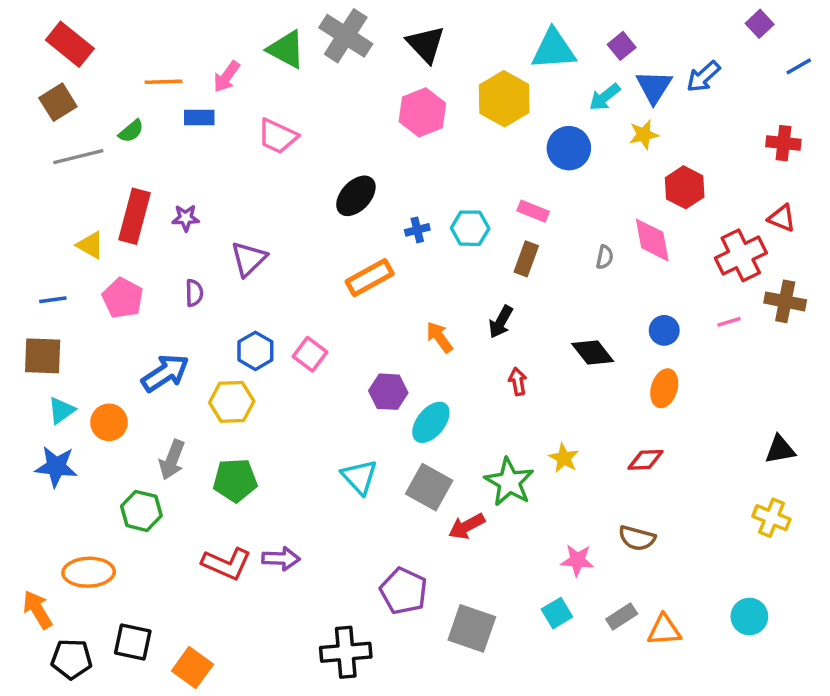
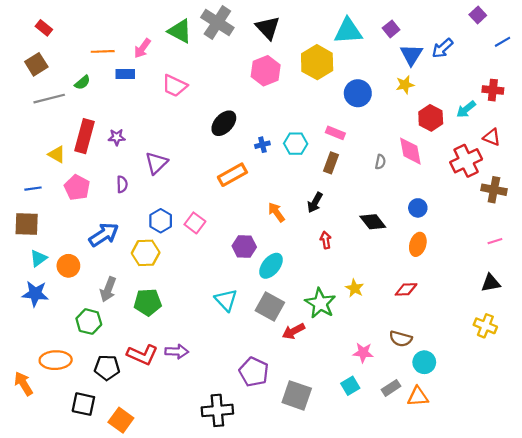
red rectangle: (70, 44) -> (44, 28), size x0.6
cyan arrow: (605, 97) -> (466, 109), moved
pink line: (729, 322) -> (495, 241), moved
cyan circle: (749, 616) -> (424, 362), moved
black pentagon: (72, 659) -> (107, 368), moved

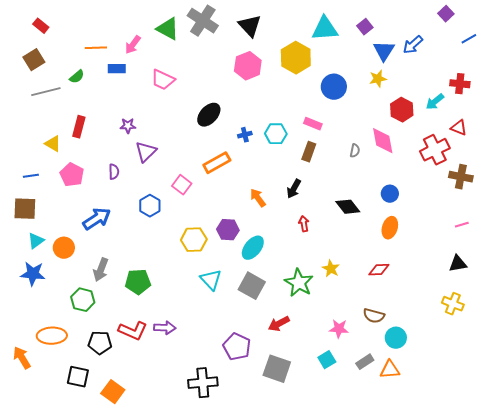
red rectangle: (85, 136) -> (79, 127), size x0.7
purple star: (117, 137) -> (128, 126), moved
pink square: (195, 223) -> (182, 185), moved
yellow hexagon: (146, 253) -> (194, 240), moved
red arrow: (294, 331) -> (279, 324), moved

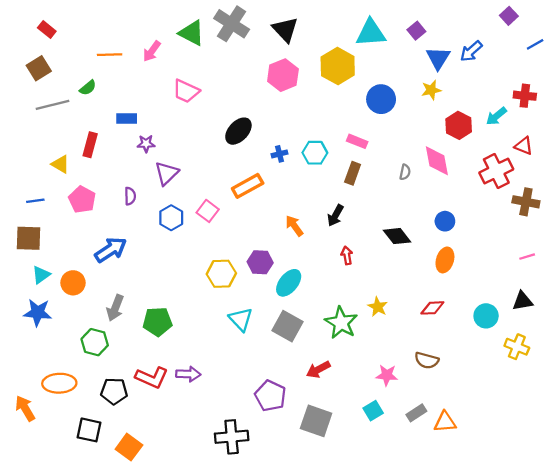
blue rectangle: (117, 69) -> (127, 119), moved
blue hexagon: (150, 206) -> (171, 218), moved
cyan circle: (396, 338) -> (486, 316), moved

